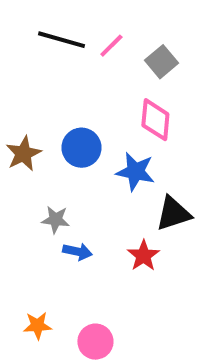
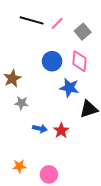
blue circle: (81, 148) -> (52, 61), moved
gray star: (56, 220) -> (21, 103), moved
red star: (143, 256) -> (61, 131), moved

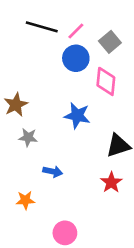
blue circle: (52, 61) -> (76, 58), moved
blue star: (69, 88) -> (77, 116), moved
red star: (61, 131) -> (111, 182), moved
orange star: (19, 166) -> (25, 200), moved

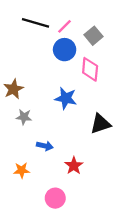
red star: (111, 182) -> (74, 166), moved

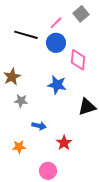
black line: (36, 23) -> (26, 35), moved
gray square: (94, 36) -> (81, 14), moved

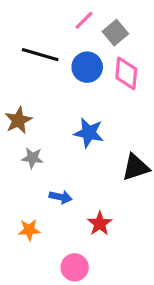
gray square: (81, 14) -> (115, 33), moved
pink line: (56, 23) -> (84, 20), moved
pink diamond: (78, 60) -> (126, 73), moved

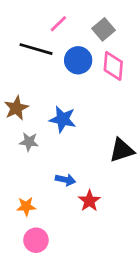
pink line: (84, 20) -> (58, 24), moved
blue star: (89, 133) -> (63, 119), moved
blue arrow: (61, 197) -> (65, 180), moved
pink circle: (75, 267) -> (36, 240), moved

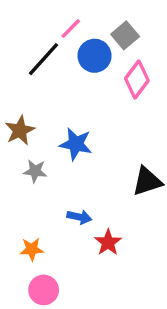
black line: (36, 49) -> (44, 59), turned -64
blue circle: (78, 60) -> (95, 56), moved
pink diamond: (113, 66) -> (137, 80), turned 32

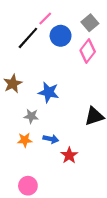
gray square: (125, 35) -> (90, 23), moved
gray star: (35, 171) -> (31, 116), moved
orange star: (32, 249) -> (25, 140), moved

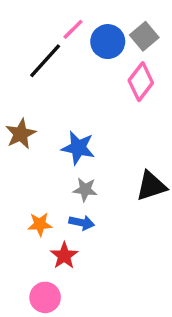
blue circle: (61, 36) -> (108, 42), moved
gray star: (31, 116) -> (85, 190), moved
red star: (69, 155) -> (64, 256), moved

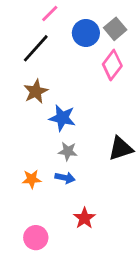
pink line: (73, 29) -> (50, 13), moved
brown star: (21, 134) -> (36, 91), moved
red star: (64, 256) -> (84, 218), moved

